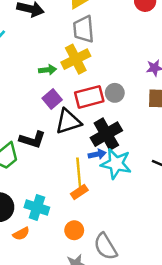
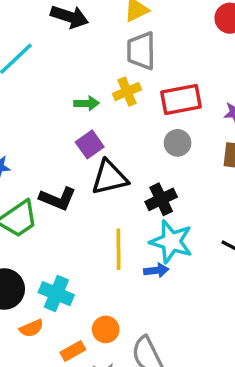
yellow cross: (76, 59) -> (127, 92), size x0.7
red rectangle: (89, 97) -> (181, 100), moved
black cross: (106, 134) -> (161, 199), size x0.7
blue arrow: (97, 154) -> (156, 270), moved
orange rectangle: (79, 192) -> (73, 351), moved

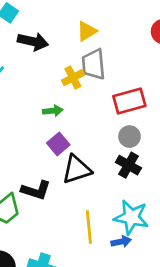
yellow cross: (127, 92) -> (73, 78), moved
black cross: (161, 199) -> (128, 165), moved, turned -30

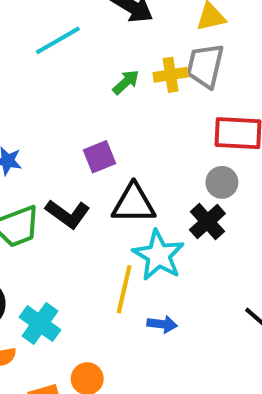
green arrow: (53, 111) -> (126, 82), moved, turned -54
purple square: (58, 144) -> (100, 157), moved
cyan star: (131, 217) -> (159, 255), moved

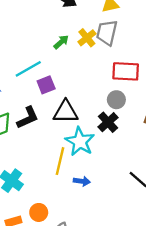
cyan line: (58, 40) -> (28, 69), moved
yellow cross: (171, 75) -> (87, 38), turned -30
black L-shape: (68, 214) -> (28, 118), turned -60

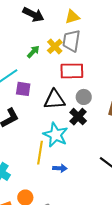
red rectangle: (126, 71) -> (72, 71), moved
purple square: (46, 85) -> (23, 89), turned 35
black triangle: (66, 112) -> (54, 100), moved

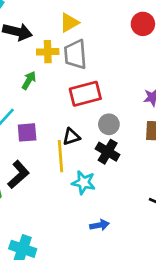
yellow cross: (55, 46) -> (48, 52), moved, turned -35
black triangle: (54, 100) -> (71, 137), size x0.6
cyan star: (56, 135) -> (84, 183), size x0.7
yellow line: (40, 153) -> (61, 156), moved

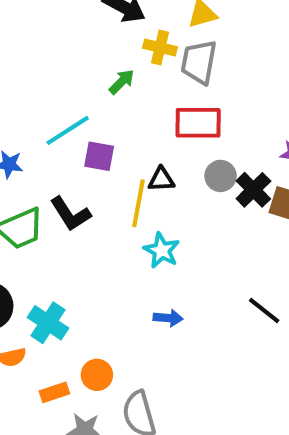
black cross: (108, 152) -> (253, 190), moved
black L-shape: (18, 175) -> (70, 214), turned 84

